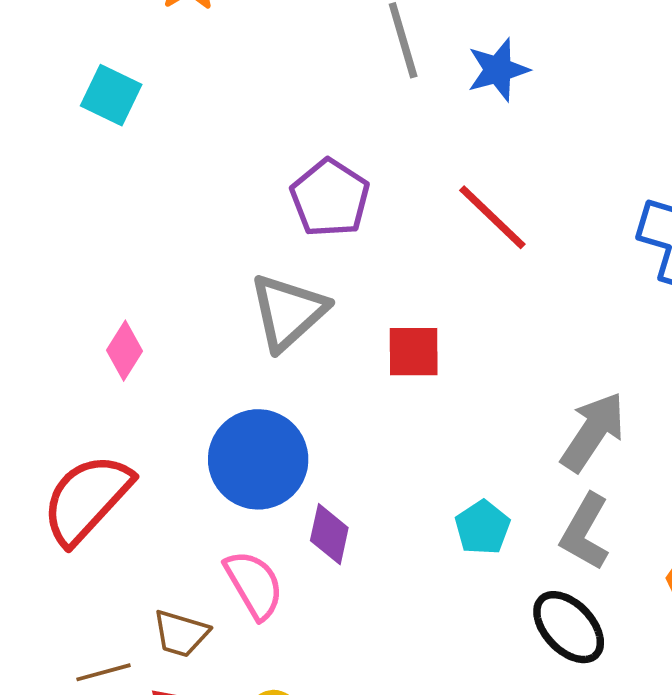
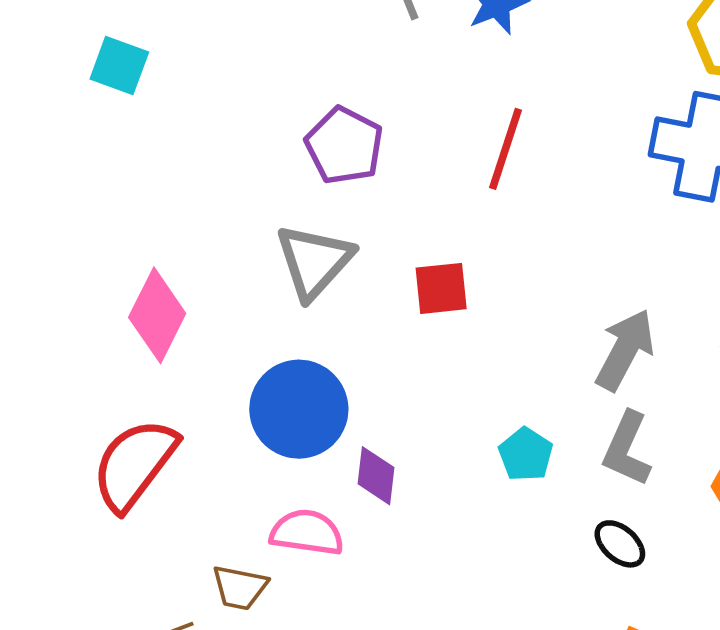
red line: (492, 217) -> (506, 149), turned 70
pink diamond: (125, 351) -> (157, 315), size x1.6
pink semicircle: (254, 585) -> (307, 532), turned -46
black ellipse: (569, 627) -> (620, 544), size x0.7

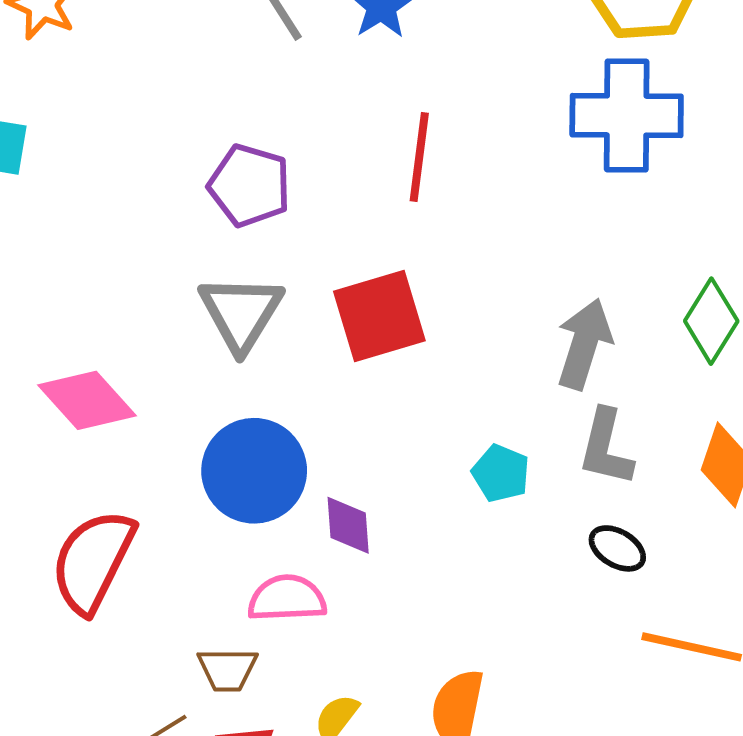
red square: (441, 288) -> (379, 316), size x1.5
pink diamond: (157, 315) -> (87, 400), turned -58

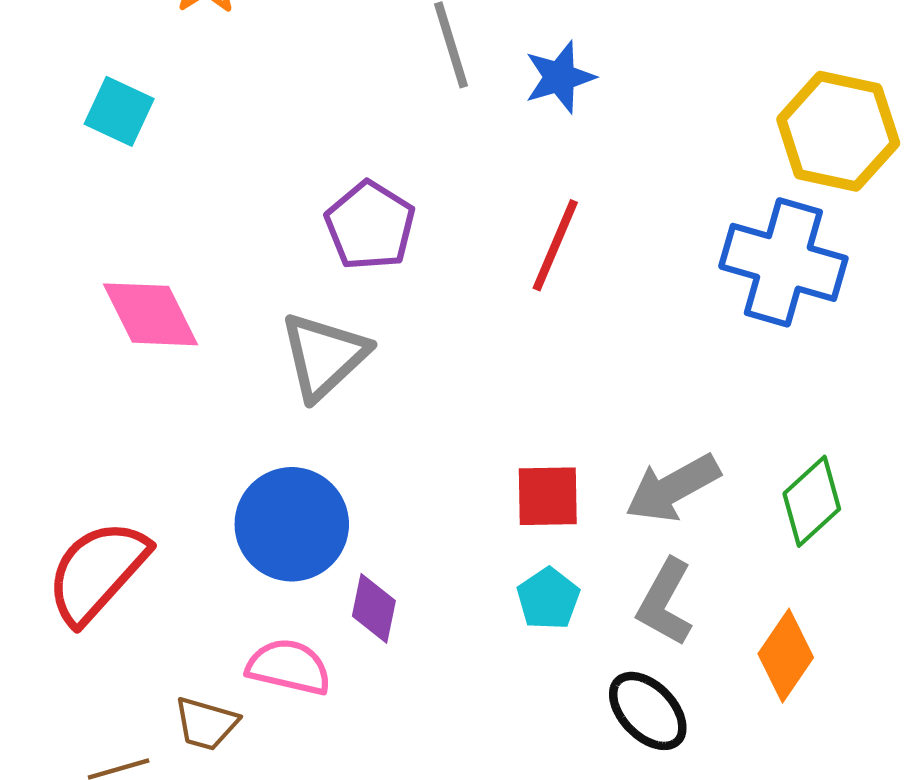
red square: (379, 316) -> (548, 496), moved, size x0.7
gray arrow: (584, 344) -> (673, 488), turned -152
pink diamond: (87, 400) -> (150, 314), moved
black ellipse: (617, 548) -> (648, 711), size x1.4

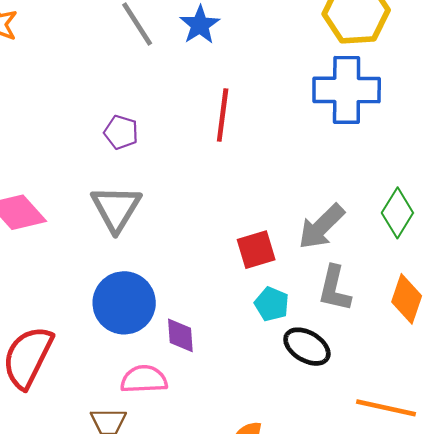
purple pentagon: (370, 226) -> (121, 132), size x0.7
black ellipse: (648, 711) -> (307, 347), moved

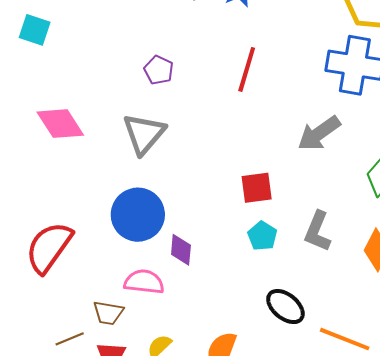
gray arrow: (321, 227) -> (319, 133), moved
black ellipse: (307, 347) -> (285, 307), moved

